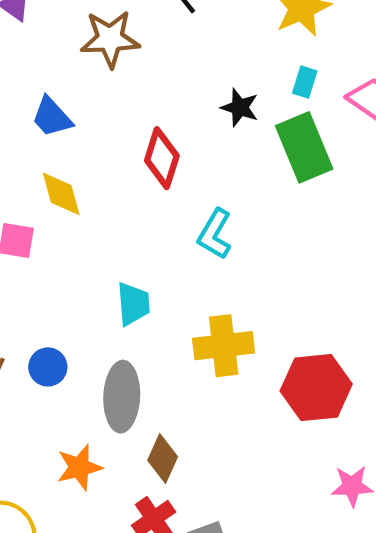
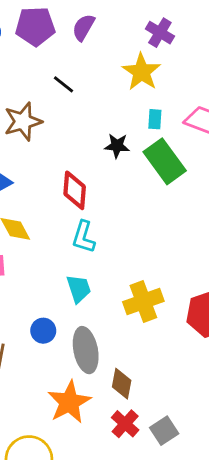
cyan L-shape: (215, 234) -> (84, 237), moved
blue circle: (48, 367) -> (43, 331), moved
orange star: (79, 467) -> (69, 402), size x1.4

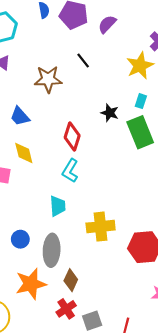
blue circle: (43, 331) -> (20, 239), moved

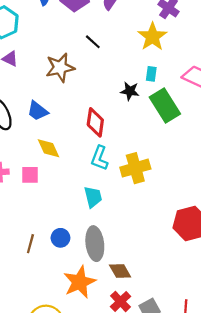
cyan rectangle: (141, 101) -> (151, 74), moved
yellow cross: (101, 227) -> (135, 168), moved
brown diamond: (71, 280) -> (120, 271), turned -45

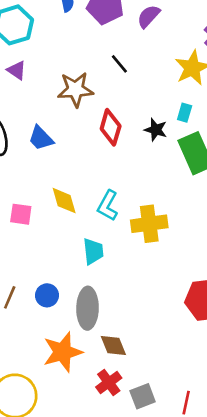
red diamond: (95, 122) -> (111, 127), moved
yellow diamond: (48, 148) -> (64, 201), moved

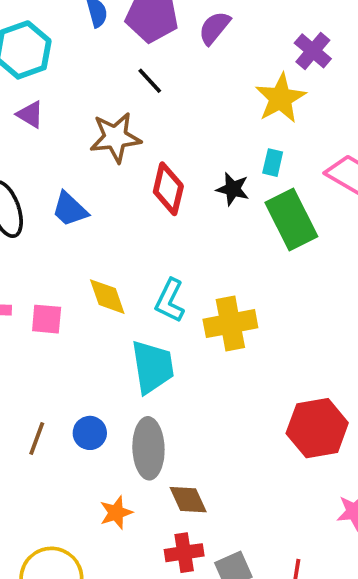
black line: (119, 64) -> (150, 81), moved
cyan trapezoid: (93, 251) -> (153, 367), size x1.4
orange star: (63, 352) -> (116, 513), size x0.6
red cross: (109, 382) -> (184, 553), turned 30

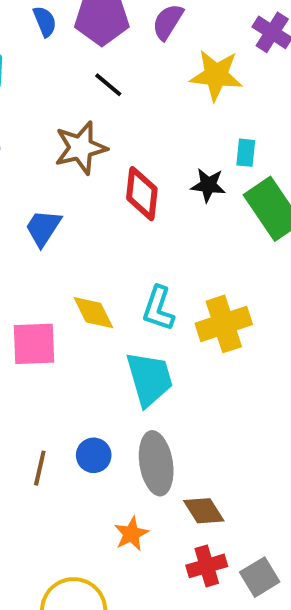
yellow star: (280, 98) -> (216, 75), moved, turned -30
blue trapezoid: (70, 209) -> (43, 228), turned 87
pink square: (47, 319) -> (34, 344), size x1.4

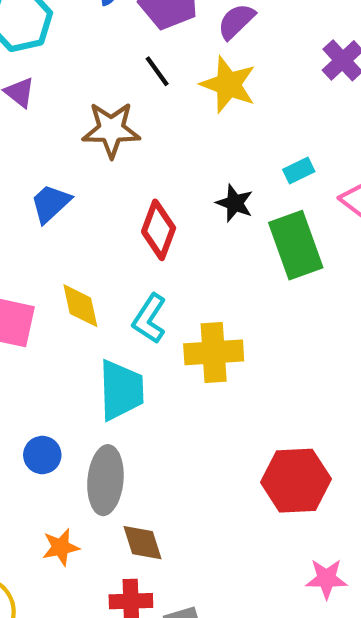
yellow star: (216, 75) -> (228, 85), moved
cyan rectangle: (246, 153) -> (299, 171), moved, turned 44
red diamond: (142, 194) -> (159, 230), moved

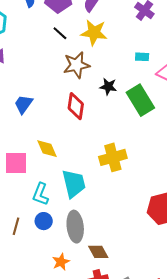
brown star: (111, 130) -> (76, 65), moved
cyan rectangle: (299, 171) -> (142, 57), moved, turned 40
cyan L-shape: (149, 319) -> (41, 194), moved

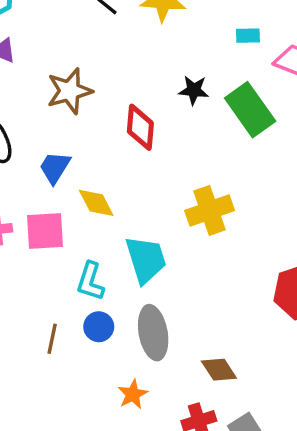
brown star: (76, 65) -> (70, 91), moved
blue trapezoid: (23, 104) -> (55, 167), moved
brown diamond: (98, 252) -> (219, 370), moved

